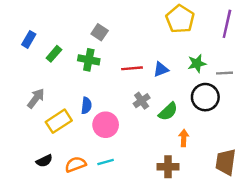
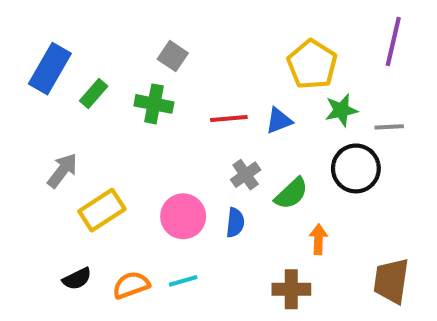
yellow pentagon: (180, 19) -> (312, 64), moved
blue rectangle: (29, 39) -> (50, 69), size x1.6
blue semicircle: (86, 106) -> (235, 223), moved

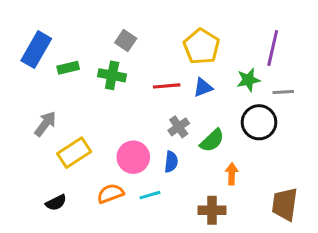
purple line: (393, 42) -> (273, 48), moved
yellow pentagon: (312, 64) -> (201, 47), moved
green rectangle: (94, 94) -> (68, 68), turned 35
cyan line: (183, 281) -> (150, 195), moved
orange semicircle: (131, 285) -> (111, 194), moved

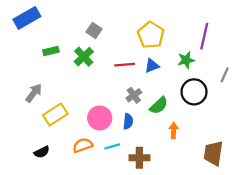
blue rectangle: (36, 50) -> (27, 18), moved, turned 30
green cross: (112, 75) -> (84, 57), turned 36
gray line: (283, 92) -> (225, 75), moved, turned -63
brown cross: (212, 210) -> (139, 158), moved

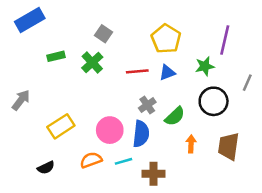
gray arrow: (34, 93) -> (21, 100), moved
blue semicircle: (128, 121) -> (141, 134), size x1.5
brown trapezoid: (213, 153) -> (229, 146), moved

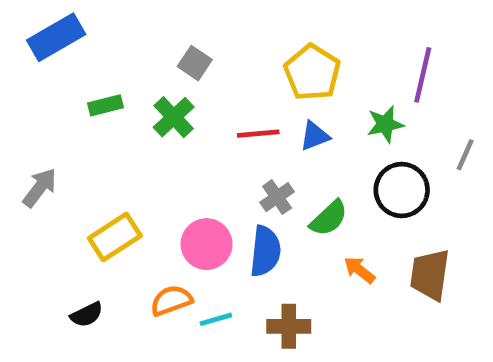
orange arrow: (191, 144) -> (359, 270), turned -54
cyan line: (123, 161) -> (216, 319), moved

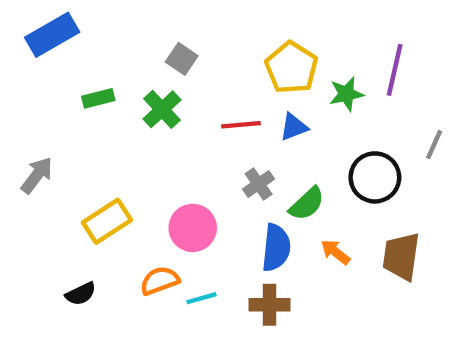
green star: (385, 124) -> (346, 94), moved
blue semicircle: (265, 251) -> (276, 248), moved

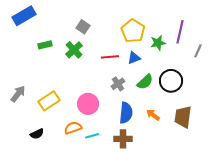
gray line: (434, 144) -> (198, 51), moved
gray arrow: (37, 175) -> (18, 94), moved
green semicircle: (307, 204) -> (145, 82), moved

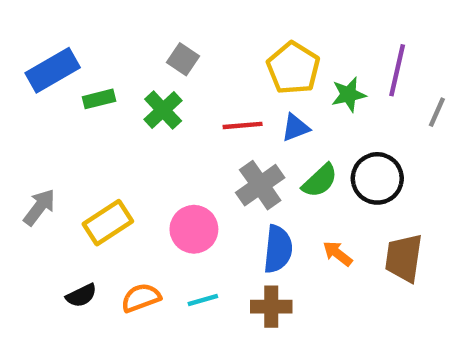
blue rectangle: (24, 16) -> (53, 70), moved
gray cross: (118, 84) -> (260, 185), size x1.5
orange semicircle: (73, 128) -> (141, 298), moved

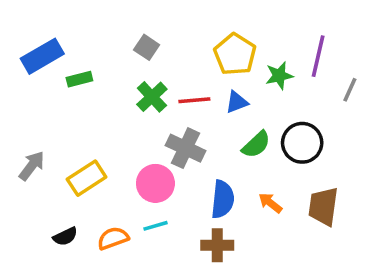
green cross: (163, 110) -> (152, 97), moved
gray cross: (260, 185) -> (186, 148), moved, turned -30
cyan line: (203, 300) -> (155, 226), moved

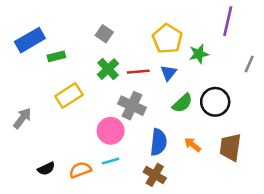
purple line: (318, 56) -> (228, 21), moved
blue triangle: (237, 102) -> (169, 73), turned -30
yellow rectangle: (87, 178) -> (69, 96), moved
brown cross: (217, 245) -> (155, 175), turned 30

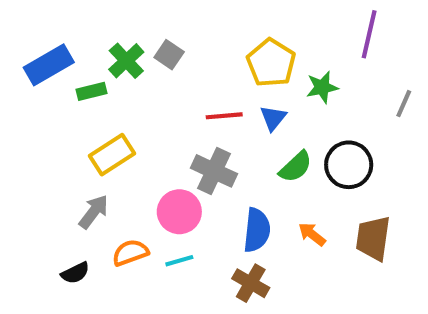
green cross: (108, 69) -> (126, 61), moved
gray arrow: (22, 118) -> (94, 212), moved
orange semicircle: (80, 170) -> (130, 253), moved

